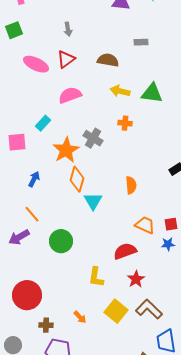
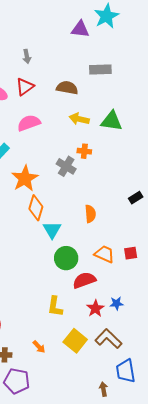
gray rectangle: (141, 42) -> (100, 70), size x1.5
gray cross: (93, 138) -> (66, 166), moved
green circle: (61, 241) -> (66, 258), moved
blue star: (168, 244) -> (117, 303), moved

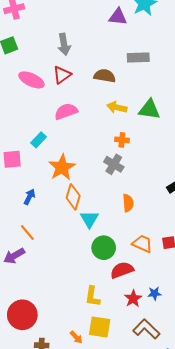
gray arrow: (27, 56) -> (64, 44), size x1.5
gray cross: (66, 166) -> (114, 164), moved
yellow square: (75, 341) -> (100, 327), moved, turned -30

